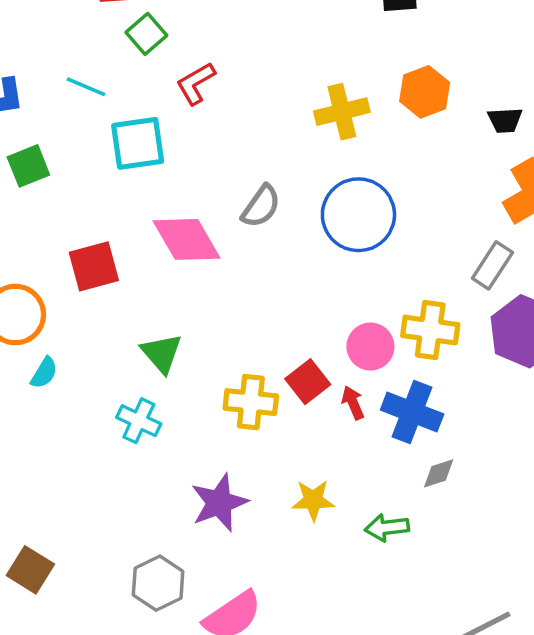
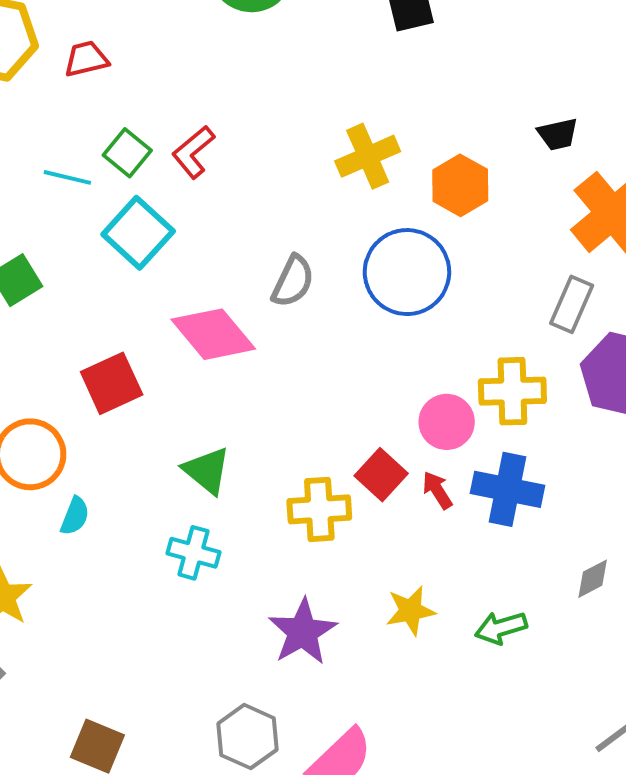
green square: (146, 34) -> (127, 153), moved
orange hexagon: (425, 92) -> (460, 185), moved
cyan square: (138, 143) -> (138, 233), turned -30
gray diamond: (439, 473) -> (593, 579), moved

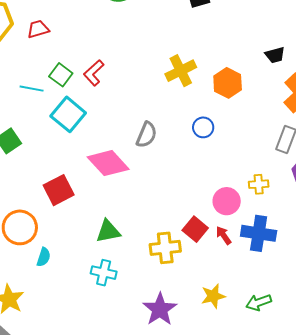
blue circle: (407, 272) -> (203, 127), size x0.5
yellow cross: (512, 391) -> (259, 184), size x0.6
green triangle: (207, 471) -> (108, 231), turned -48

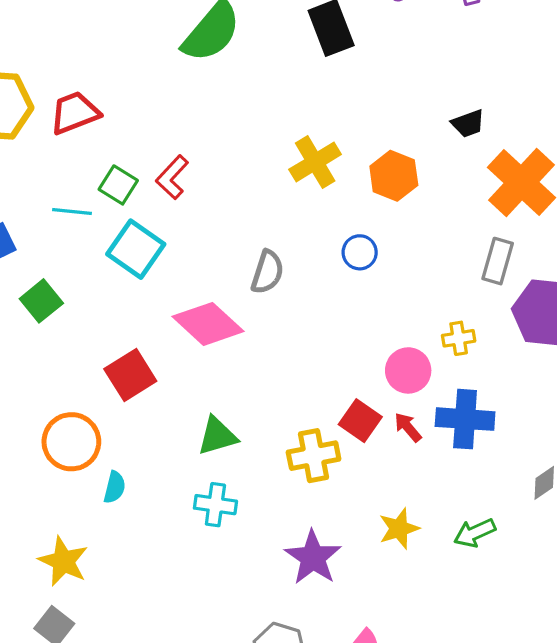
red trapezoid: (38, 29) -> (75, 113), size x1.4

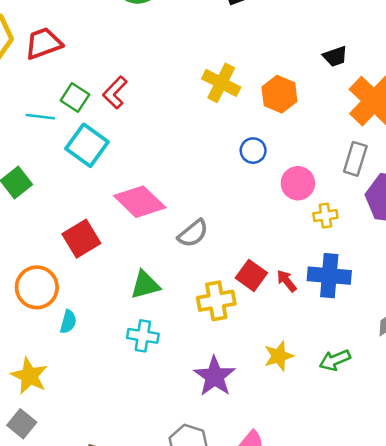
yellow cross: (315, 162) -> (221, 83), turned -33
gray semicircle: (267, 272) -> (193, 233), moved, turned 32
pink circle: (408, 370) -> (298, 183), moved

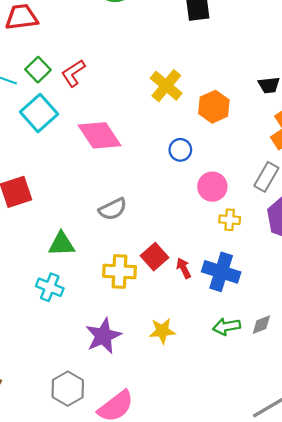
pink diamond: (140, 202) -> (100, 135), moved
green arrow: (335, 360) -> (227, 327), moved

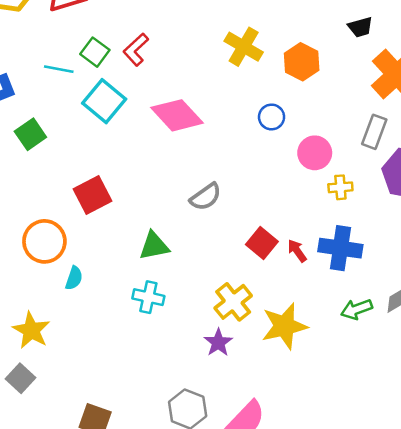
yellow cross: (119, 271) -> (233, 302), moved, turned -32
yellow star: (162, 331) -> (284, 326), size x1.5
purple star: (103, 336) -> (218, 343), size x0.7

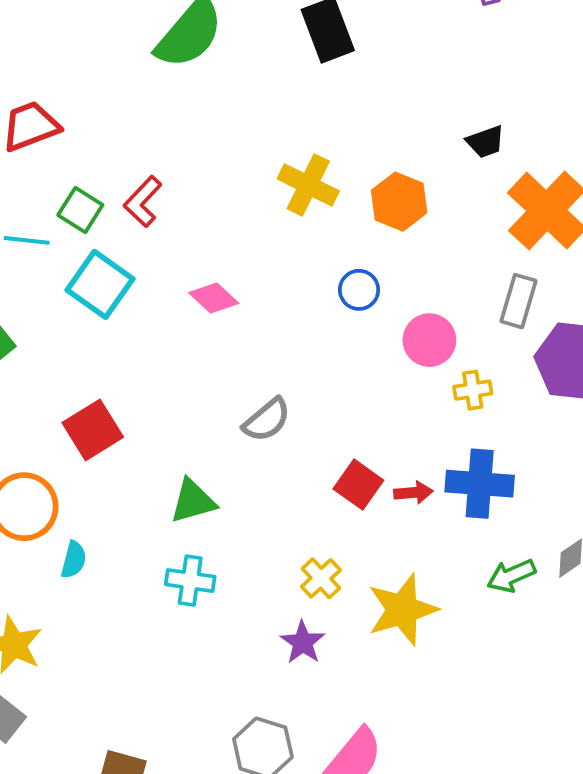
pink diamond: (177, 115) -> (214, 298), size x0.6
red arrow: (297, 251) -> (413, 493), turned 125
yellow cross: (233, 302) -> (321, 578), size x0.7

